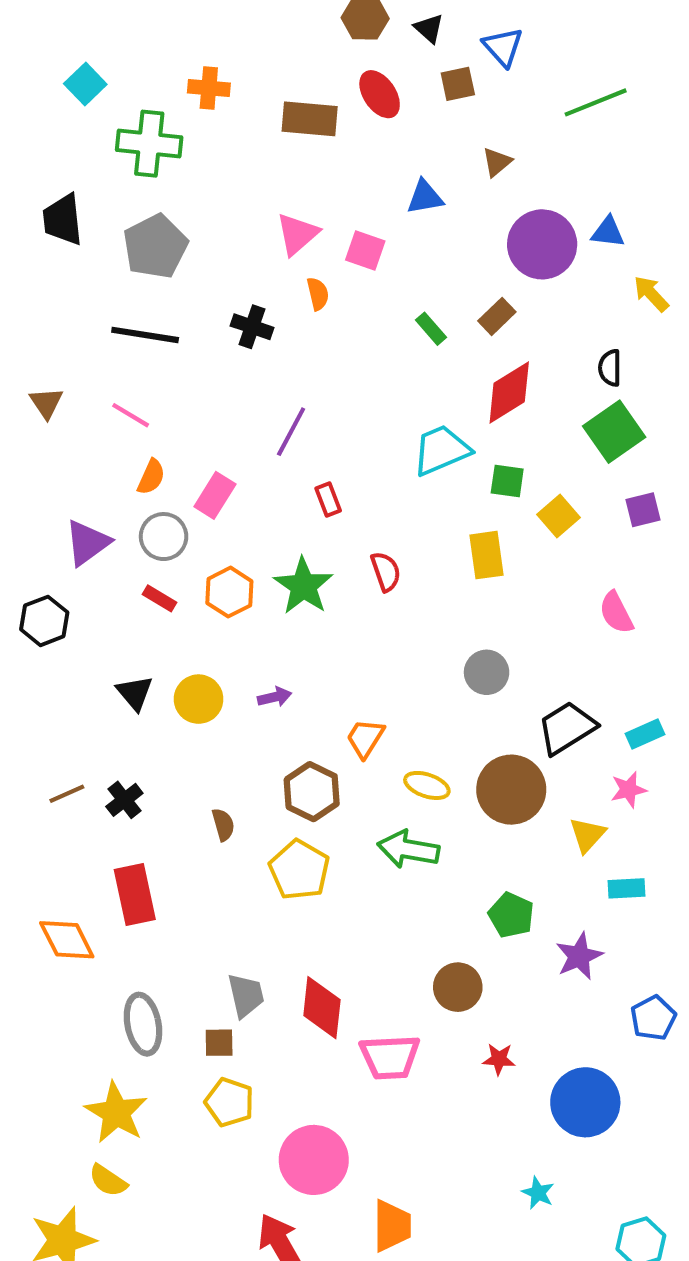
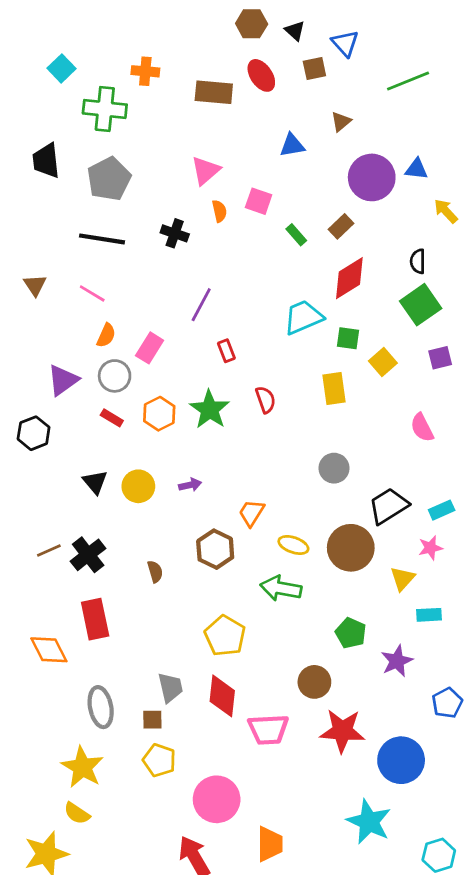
pink square: (365, 251) -> (259, 201), moved
black cross: (124, 800) -> (88, 555), size x1.4
yellow pentagon: (299, 870) -> (225, 636), moved
red star: (499, 1059) -> (342, 731), size x2.0
cyan star: (538, 1193) -> (369, 822), size x2.0

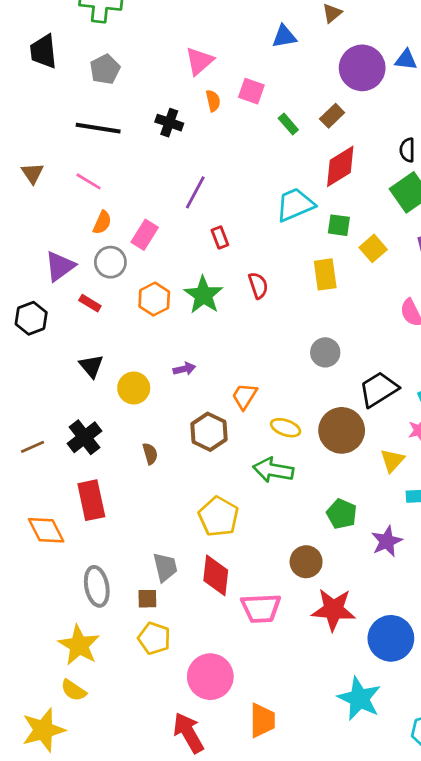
gray pentagon: (109, 179) -> (105, 69), size x0.7
red rectangle: (112, 418) -> (90, 303), moved
yellow circle: (138, 486) -> (134, 388), moved
brown line: (49, 551) -> (32, 447), moved

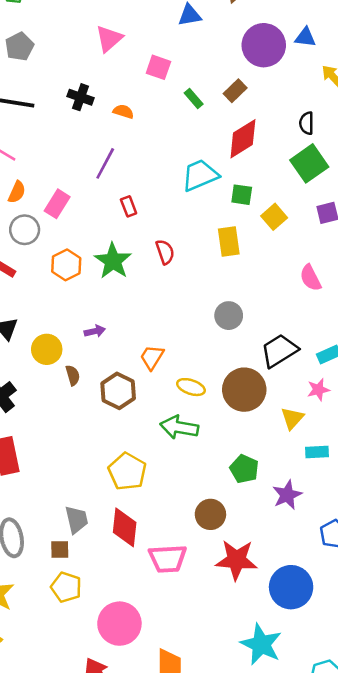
orange semicircle: (213, 101) -> (123, 111), moved, turned -60
brown semicircle: (150, 454) -> (73, 375), moved

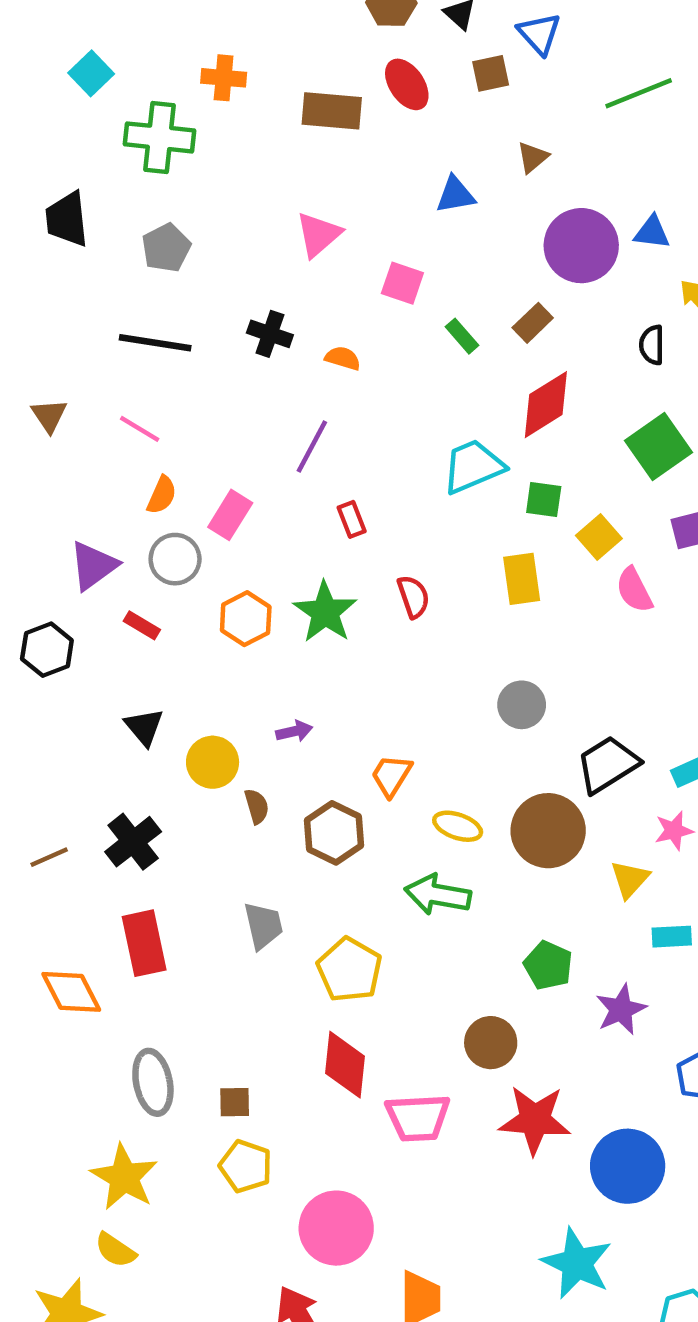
black semicircle: (307, 123) -> (652, 345), moved
pink semicircle: (311, 278) -> (634, 590), moved
gray trapezoid: (77, 520) -> (263, 926), moved

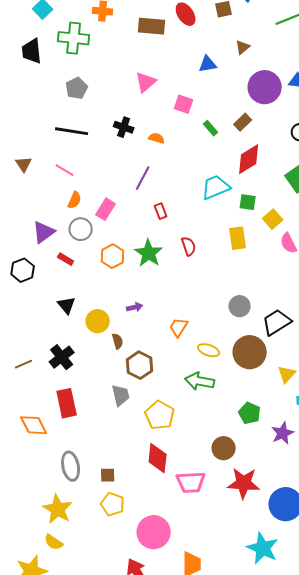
black trapezoid: (67, 219) -> (32, 51), moved
gray circle: (522, 705) -> (240, 306), moved
brown hexagon: (334, 833) -> (140, 365), moved

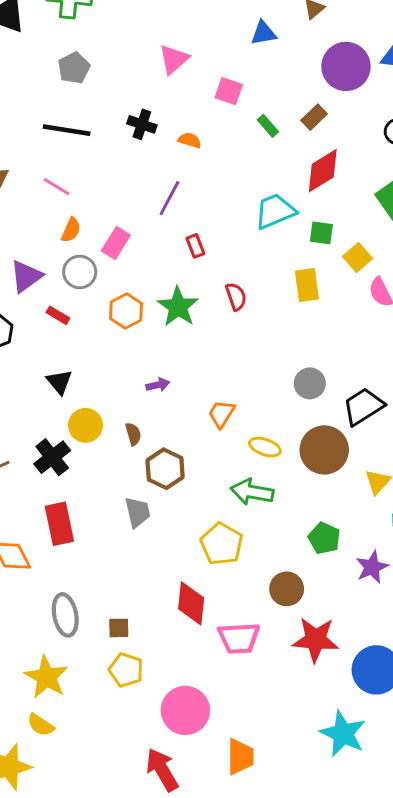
yellow circle: (98, 321) -> (85, 425), moved
yellow pentagon: (160, 415) -> (221, 544), moved

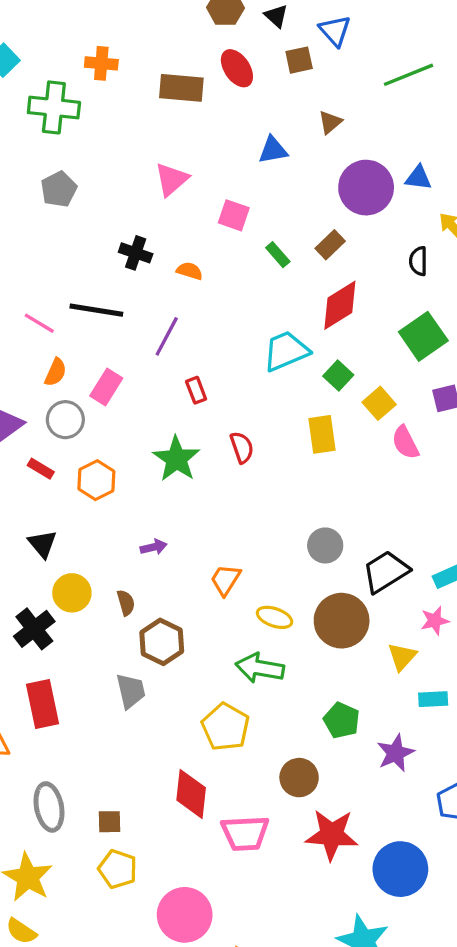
black line: (67, 130) -> (96, 310), moved
green square: (321, 233) -> (338, 376), turned 35
orange hexagon: (126, 311) -> (96, 480), moved

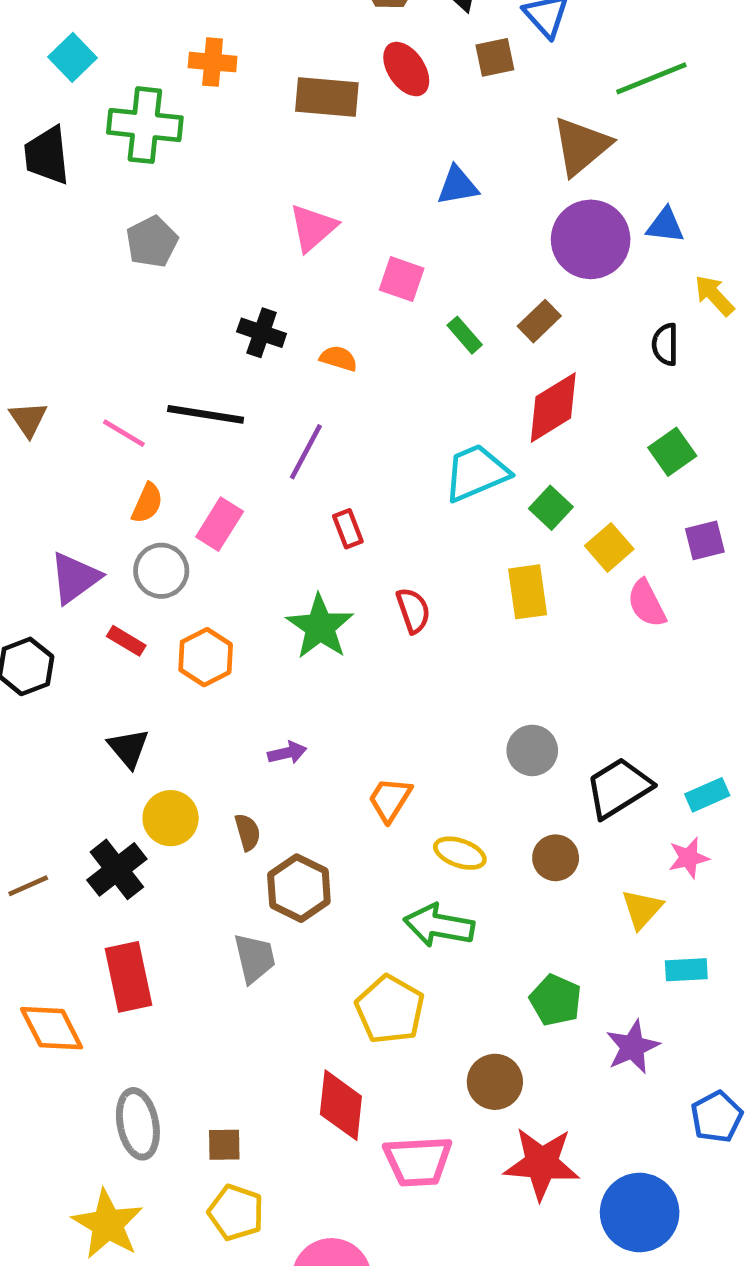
brown triangle: (330, 122) -> (581, 146), moved, size x1.8
green square: (423, 336) -> (672, 452), size x0.7
brown circle: (342, 621) -> (556, 858), size x0.6

